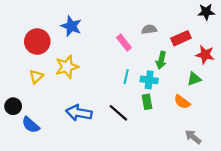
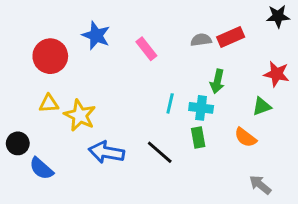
red rectangle: (181, 38) -> (231, 37), moved
pink rectangle: (124, 43) -> (146, 49), moved
yellow star: (67, 67) -> (80, 115), moved, turned -30
yellow triangle: (36, 77) -> (49, 103), turned 40

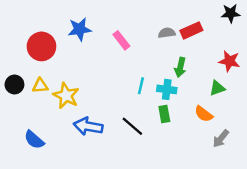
blue star: (96, 35) -> (80, 29), turned -30
black circle: (18, 143) -> (14, 84), moved
gray arrow: (260, 185) -> (221, 139), moved, turned -90

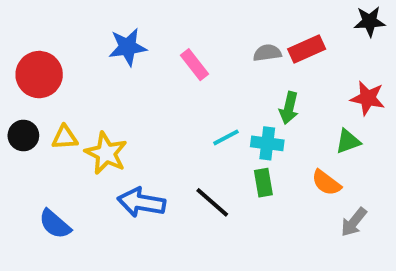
red circle: (41, 46) -> (39, 75), moved
cyan line: (141, 86) -> (226, 137), turned 49

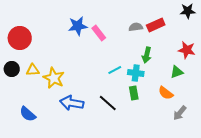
blue star: (128, 47) -> (78, 26), moved

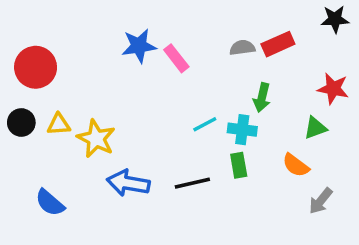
black line: (108, 103) -> (192, 183), turned -54

